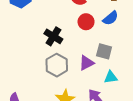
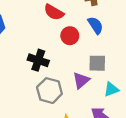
blue semicircle: (111, 18) -> (95, 25), turned -70

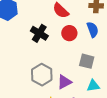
black cross: (38, 60) -> (39, 33), moved
purple triangle: (81, 80) -> (64, 82), moved

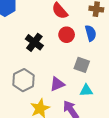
black cross: (39, 33) -> (34, 42), moved
gray hexagon: (42, 75) -> (24, 80), moved

